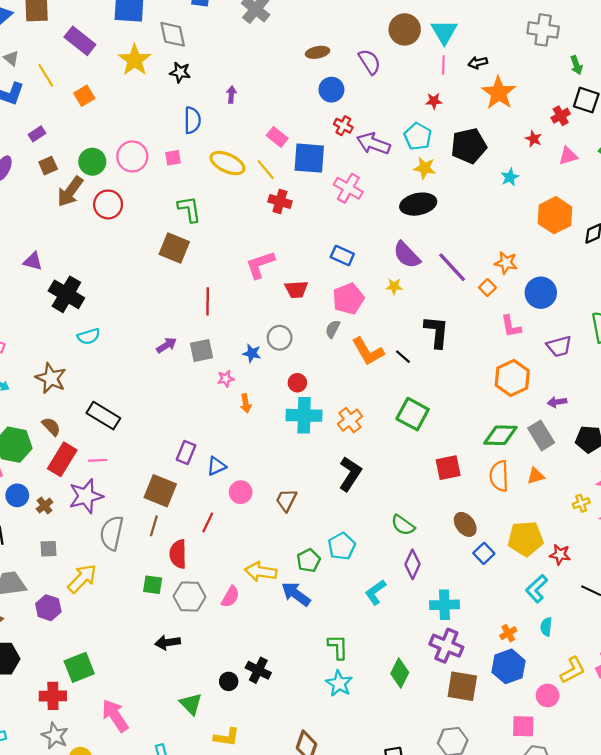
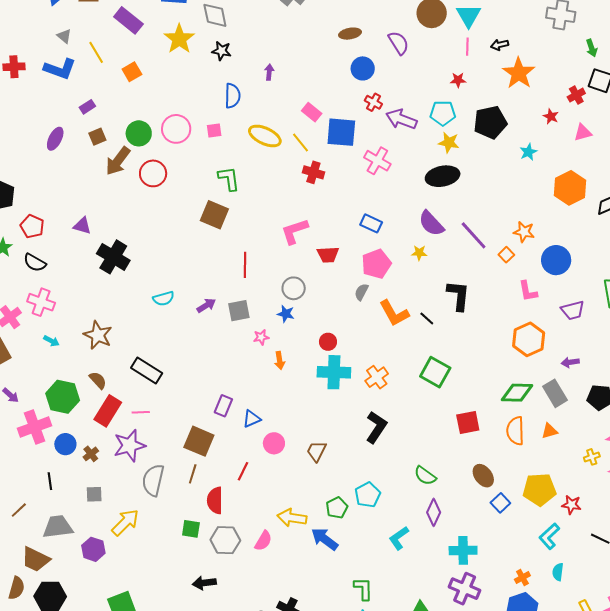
cyan pentagon: (418, 136) -> (443, 113), turned -30
cyan semicircle: (89, 336) -> (164, 298), moved
gray circle: (280, 338) -> (294, 288), moved

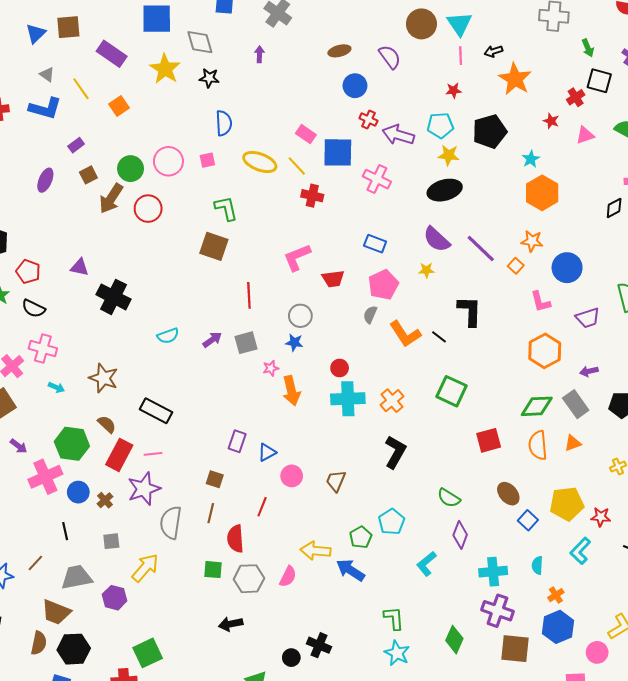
purple arrow: (269, 72) -> (259, 54), moved
orange hexagon: (570, 188) -> (542, 193), moved
orange arrow: (280, 361) -> (291, 391), size x1.6
brown square: (199, 441) -> (215, 479), size x0.6
cyan semicircle: (558, 572) -> (537, 565), moved

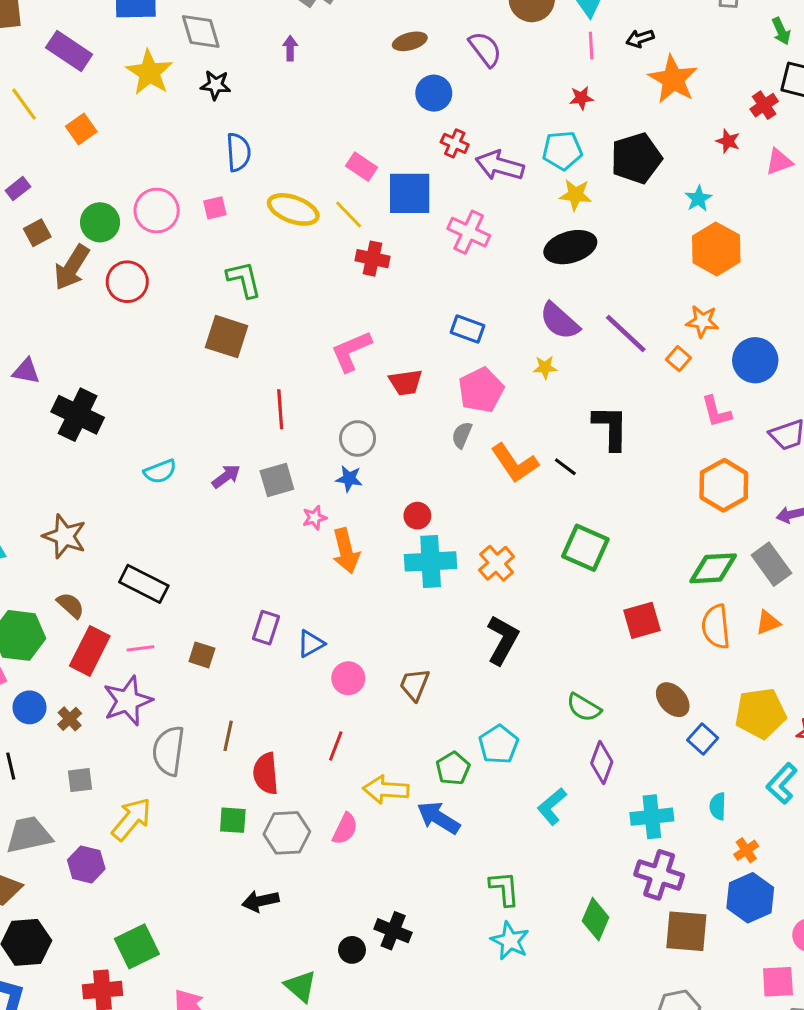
brown square: (215, 479) -> (202, 655), moved
red line: (262, 507) -> (336, 746), moved

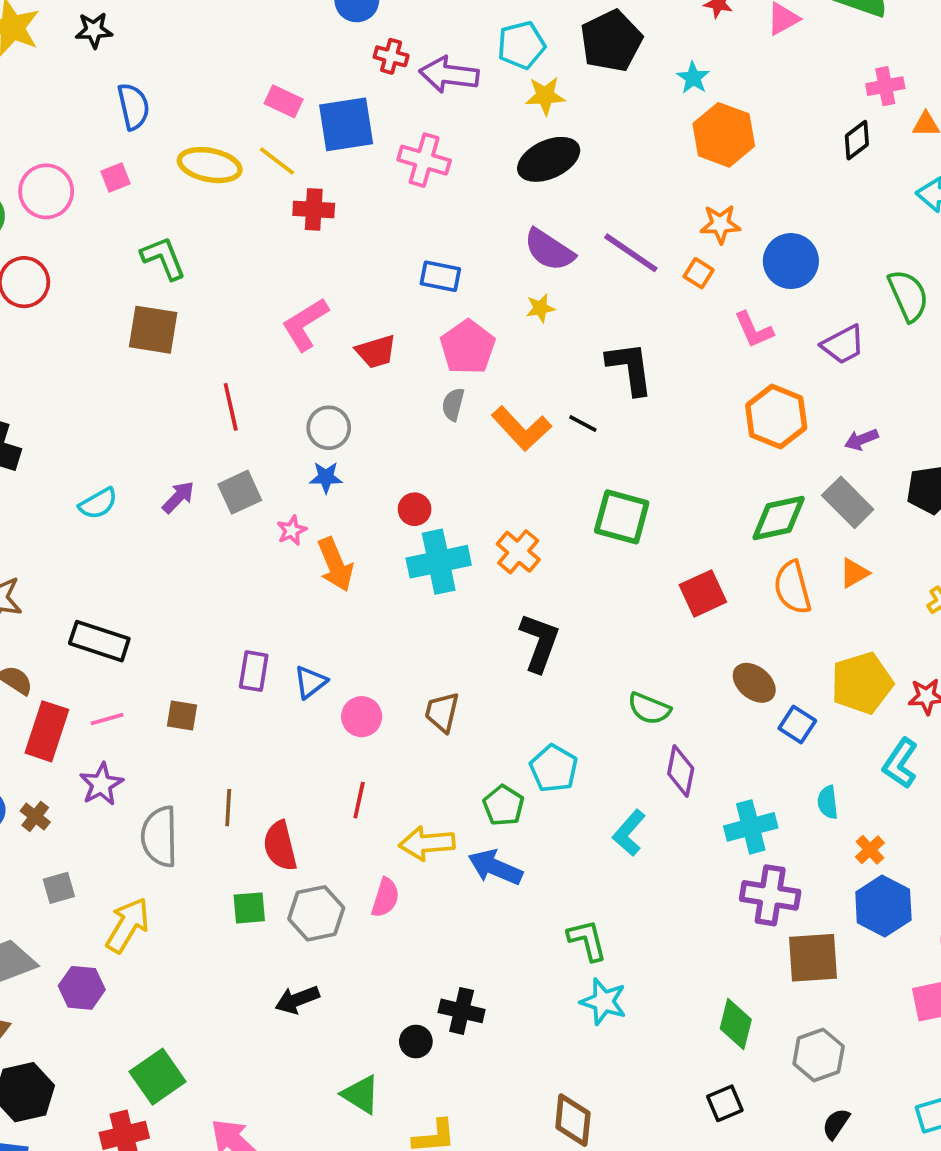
purple star: (128, 701) -> (101, 784), size x0.7
green diamond: (596, 919) -> (736, 1024), moved

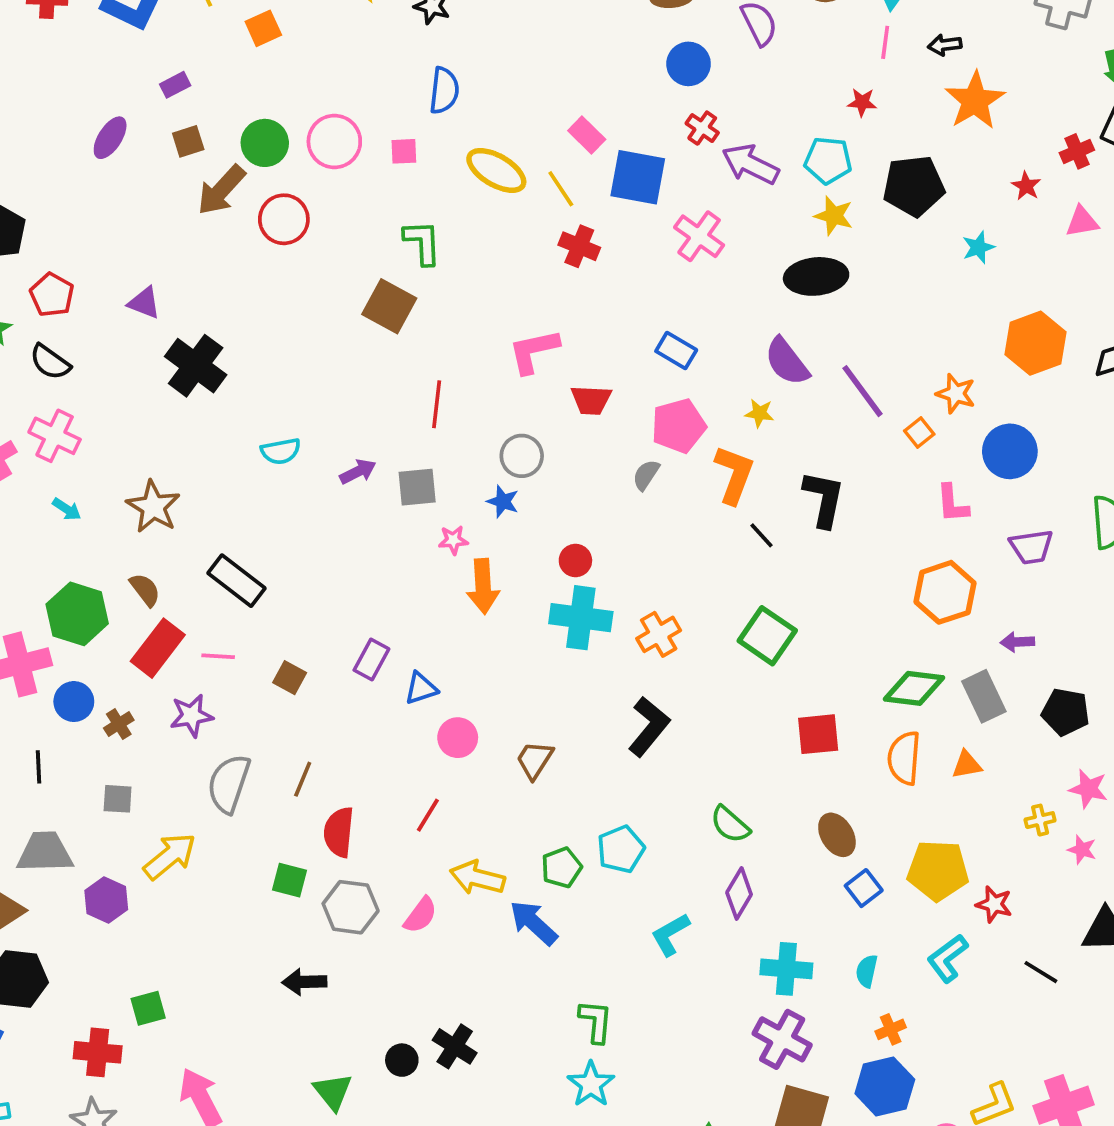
orange hexagon: (724, 135) -> (1035, 343), moved
orange L-shape: (521, 428) -> (734, 475), moved, turned -136
green square: (158, 1077) -> (148, 1008), size x0.7

